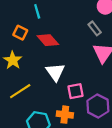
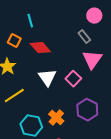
pink square: (76, 91) -> (73, 79), moved, turned -35
orange cross: (65, 115) -> (56, 118), turned 35

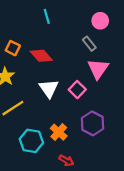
cyan line: (30, 21) -> (47, 16), moved

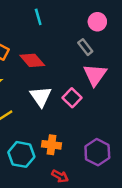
purple hexagon: (93, 123) -> (97, 152), moved
orange cross: (59, 132) -> (51, 145), turned -35

